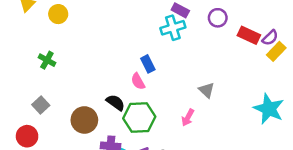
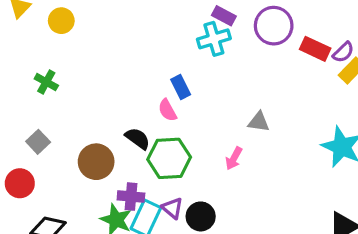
purple circle: (218, 18) -> (274, 26), size x1.5
gray triangle: (206, 90) -> (259, 122), turned -35

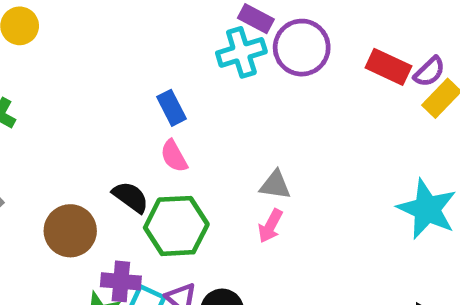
purple circle: (274, 26) -> (302, 48), moved
blue rectangle: (181, 87) -> (171, 108), moved
gray triangle: (259, 122) -> (275, 185), moved

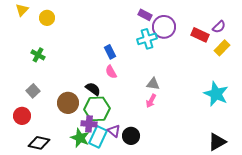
cyan cross: (241, 52) -> (147, 39), moved
purple semicircle: (429, 72) -> (219, 27), moved
green hexagon: (176, 226) -> (97, 109), moved

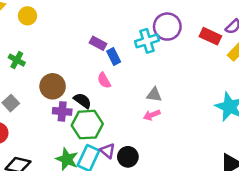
purple rectangle: (145, 15) -> (98, 43), moved
blue rectangle: (110, 52) -> (114, 56), moved
pink arrow: (151, 101) -> (152, 115), turned 40
brown circle: (68, 103) -> (53, 86), moved
purple cross: (89, 124) -> (62, 111), moved

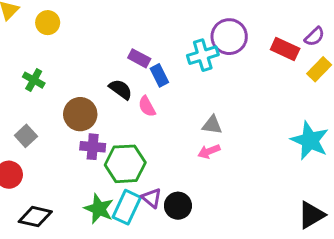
black semicircle: (82, 101) -> (121, 89), moved

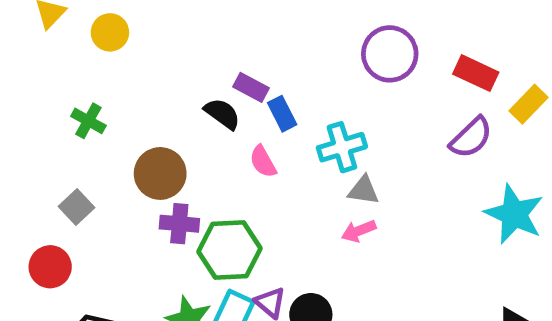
purple semicircle: (314, 37) -> (471, 138), moved, size x1.4
cyan cross: (203, 55) -> (342, 147), moved
black semicircle: (121, 89) -> (222, 114), moved

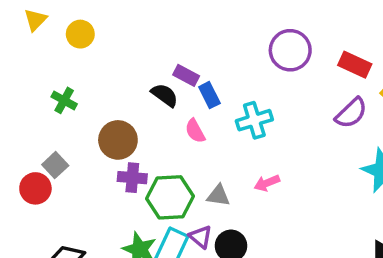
gray triangle: (363, 190) -> (218, 196), moved
red circle: (50, 267) -> (35, 188), moved

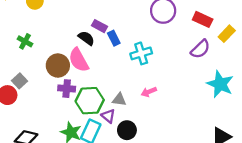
pink semicircle: (195, 131) -> (79, 60), moved, size x1.6
purple triangle: (200, 237) -> (108, 116), moved

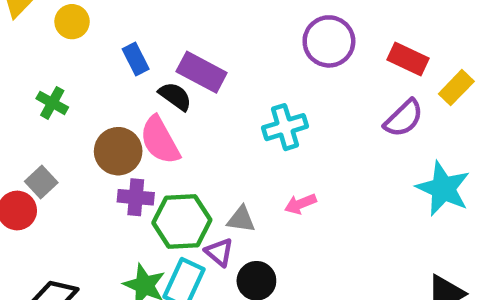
purple rectangle: (100, 26) -> (202, 72), size x1.5
blue rectangle: (114, 38) -> (136, 59), moved

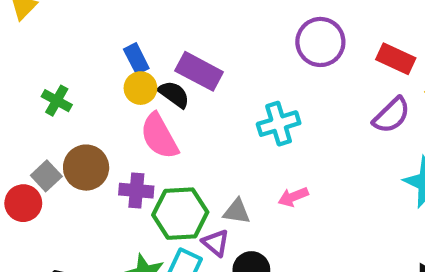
yellow circle: (72, 22) -> (140, 88), moved
brown circle: (118, 151) -> (86, 168), moved

